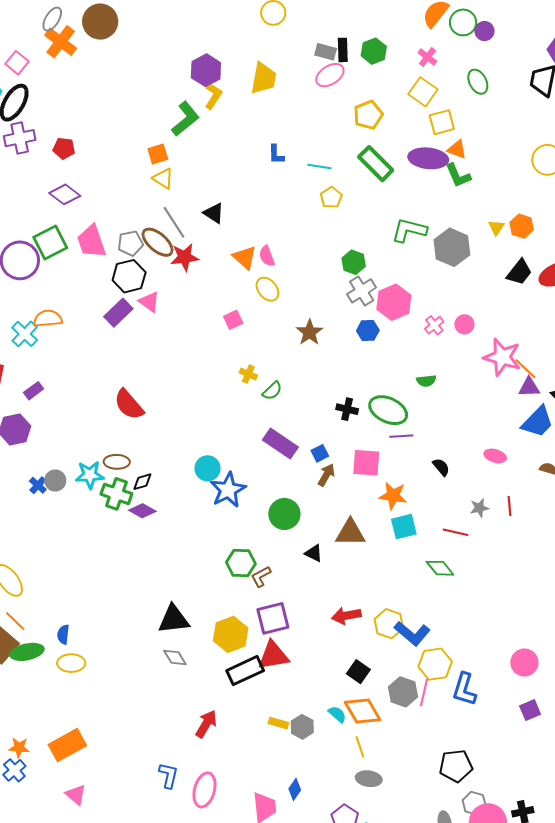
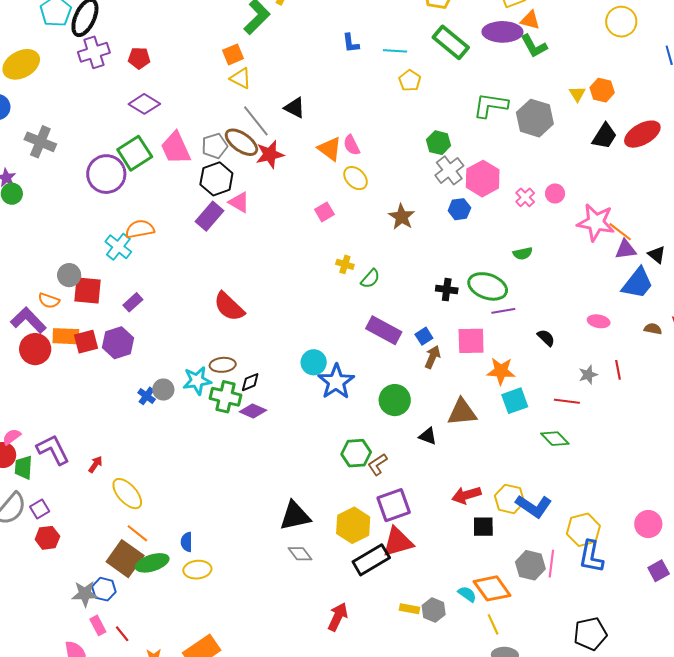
yellow hexagon: (435, 664) -> (583, 530), moved
black square: (358, 672) -> (483, 527), moved, turned -30

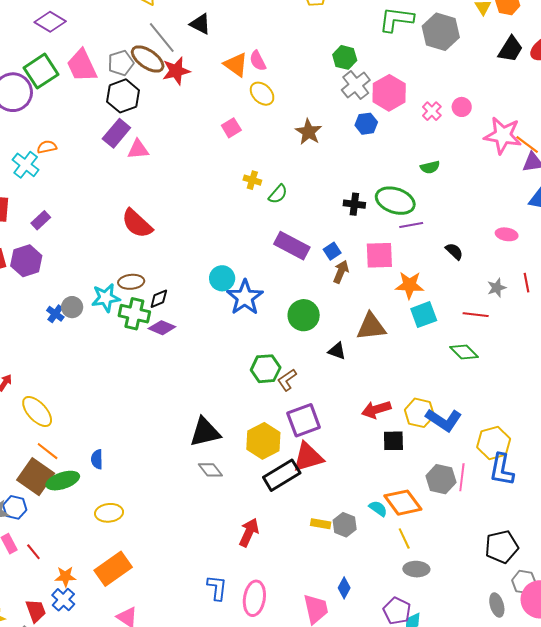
pink triangle: (239, 202) -> (138, 149), moved, turned -35
orange semicircle: (140, 229) -> (47, 147), size x0.7
yellow ellipse: (197, 570) -> (109, 513), moved

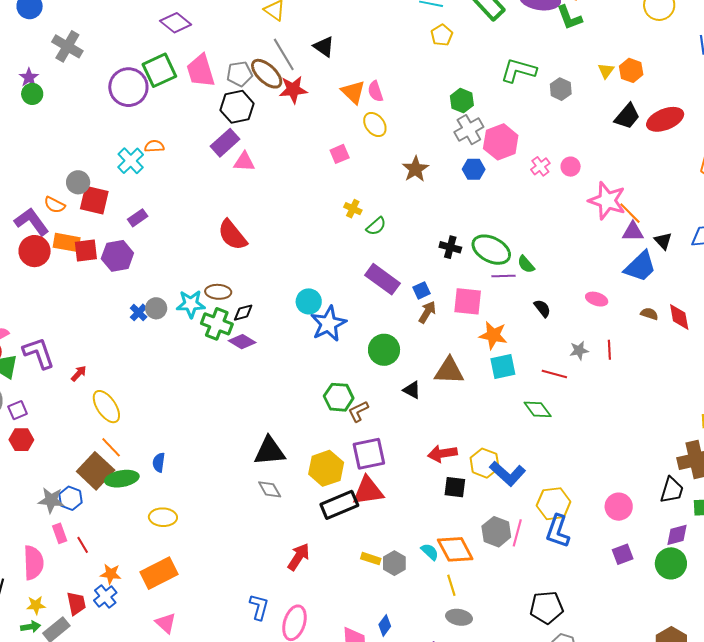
gray hexagon: (441, 32) -> (561, 89), size x0.6
green semicircle: (430, 167) -> (526, 264), moved, turned 54

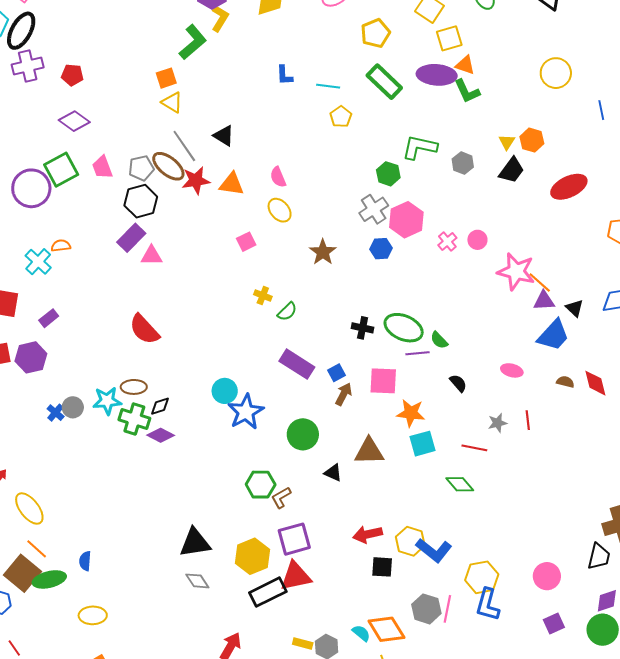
pink trapezoid: (201, 71) -> (102, 167), size x0.7
orange triangle: (353, 92) -> (232, 184), moved, turned -32
green hexagon: (462, 101) -> (388, 174), moved
black trapezoid: (627, 116) -> (512, 170), moved

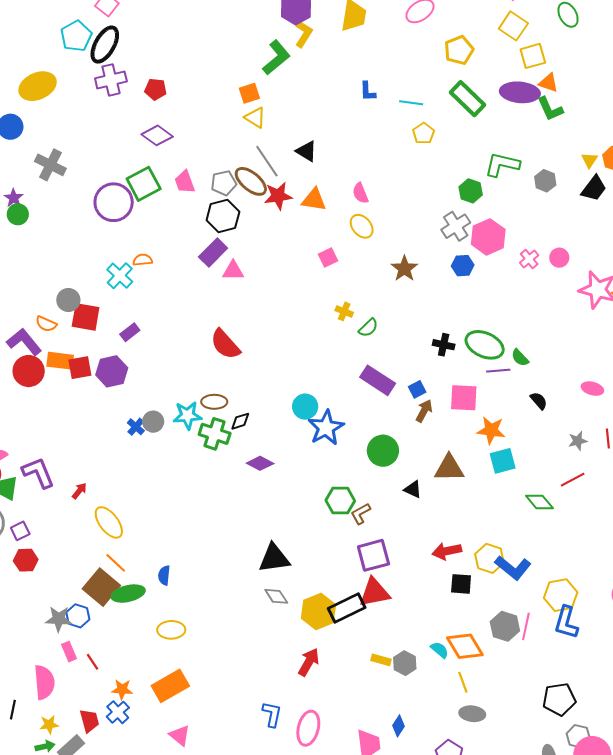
purple diamond: (161, 435) -> (260, 463), moved
red line: (474, 448) -> (573, 480), moved, turned -40
yellow hexagon: (252, 556) -> (318, 612), moved

